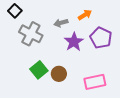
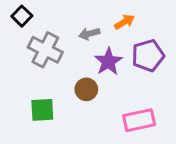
purple pentagon: (101, 38) -> (148, 56), turned 30
green square: (39, 70) -> (42, 110), moved, turned 36
brown circle: (59, 74) -> (86, 89), moved

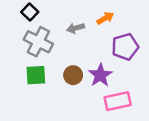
black square: (22, 16) -> (30, 12), moved
purple star: (108, 62) -> (100, 75), moved
green square: (42, 110) -> (36, 75), moved

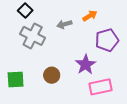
green square: (36, 75) -> (16, 79), moved
brown circle: (73, 75) -> (52, 75), moved

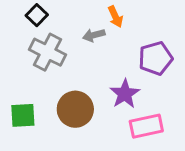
orange arrow: (90, 16) -> (115, 17), moved, turned 96
brown circle: (52, 75) -> (75, 109), size x1.5

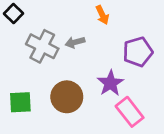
black square: (37, 15) -> (14, 14), moved
gray arrow: (94, 35) -> (75, 42), moved
pink rectangle: (146, 126) -> (130, 112), turned 64

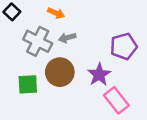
orange arrow: (102, 15) -> (56, 13), moved, turned -42
brown circle: (67, 97) -> (60, 72), moved
green square: (20, 102) -> (28, 84), moved

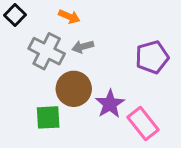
purple star: (99, 75) -> (110, 104), moved
green square: (28, 84) -> (48, 117), moved

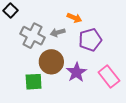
orange arrow: (69, 17) -> (74, 18), moved
purple pentagon: (152, 57) -> (90, 40), moved
pink rectangle: (143, 123) -> (109, 76), moved

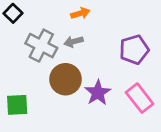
orange arrow: (74, 18) -> (80, 13), moved, turned -40
purple pentagon: (90, 40) -> (134, 50), moved
green square: (34, 82) -> (17, 105), moved

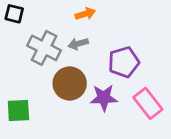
black square: (13, 13) -> (14, 14), turned -30
purple pentagon: (134, 50) -> (124, 62), moved
purple star: (98, 93) -> (104, 98), turned 30

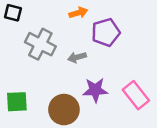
gray arrow: (78, 44) -> (77, 57), moved
purple pentagon: (124, 62) -> (106, 32), moved
brown circle: (70, 83) -> (64, 110), moved

